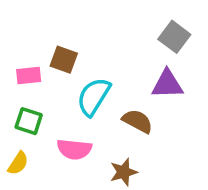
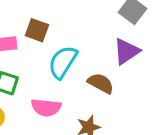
purple triangle: (167, 84) -> (126, 51), turned -32

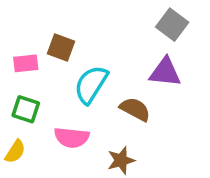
purple triangle: (126, 51) -> (165, 72), turned 40

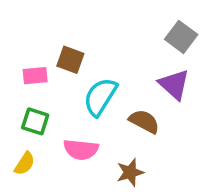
purple triangle: (165, 72) -> (174, 84), turned 36

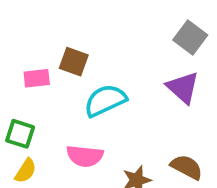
cyan semicircle: (100, 97) -> (105, 100), turned 33
green square: (35, 121) -> (20, 134), moved
brown semicircle: (144, 121) -> (187, 167), moved

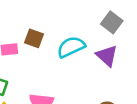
cyan semicircle: (105, 100) -> (71, 47), moved

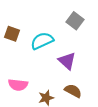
purple triangle: (107, 56) -> (67, 61), moved

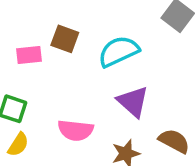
purple triangle: (67, 61) -> (133, 102), moved

